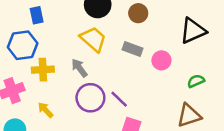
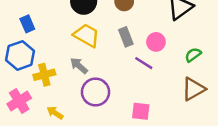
gray rectangle: (132, 49) -> (126, 37), turned 60
purple line: (119, 99) -> (144, 63), moved

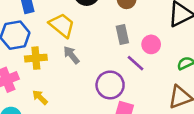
yellow trapezoid: (86, 35) -> (62, 25), moved
purple circle: (96, 92) -> (110, 85), moved

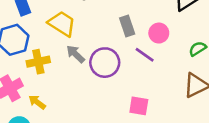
purple circle: (110, 85) -> (105, 63), moved
yellow arrow: (40, 97) -> (37, 102), moved

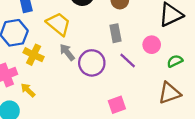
pink circle: (159, 33) -> (152, 45), moved
yellow cross: (38, 62) -> (34, 55), turned 30
pink square: (139, 106) -> (117, 105), turned -36

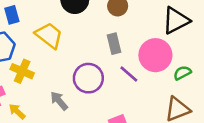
pink circle: (152, 45) -> (155, 55), size x1.6
gray arrow: (67, 52) -> (59, 101), moved

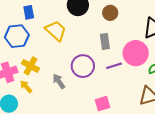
yellow cross: (22, 71) -> (30, 66), moved
purple line: (129, 74) -> (114, 66), turned -63

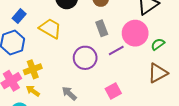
blue rectangle: (29, 12) -> (19, 16), turned 64
yellow cross: (30, 66) -> (33, 69), turned -36
gray arrow: (59, 81) -> (69, 93), moved

